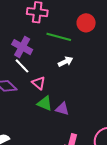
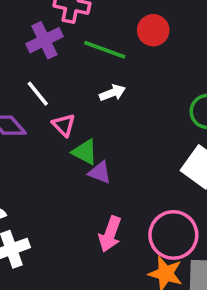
purple cross: (22, 47) -> (44, 40), moved, turned 30
green triangle: (45, 103) -> (85, 152), moved

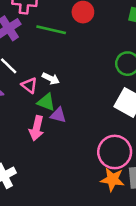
white arrow: (112, 93) -> (51, 79), moved, turned 54
pink arrow: (110, 234) -> (37, 128), moved

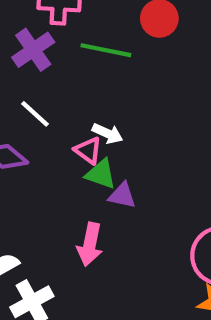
pink triangle: (29, 85) -> (88, 150), moved
pink arrow: (37, 128) -> (90, 244), moved

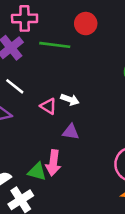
white arrow: (107, 133) -> (70, 100), moved
green triangle: (101, 174) -> (37, 172), moved

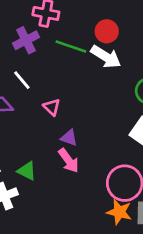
white arrow: (70, 100) -> (106, 57), moved, size x1.6
pink arrow: (53, 163) -> (69, 161), moved, turned -55

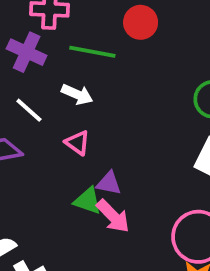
purple cross: (26, 40) -> (27, 52), turned -30
white arrow: (106, 57) -> (77, 94), moved, size x0.7
green triangle: (27, 171) -> (88, 201), moved

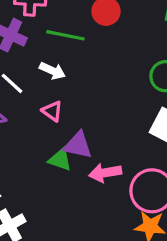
purple triangle: (109, 183) -> (78, 145), size x1.4
pink arrow: (113, 216) -> (105, 173), moved, turned 124

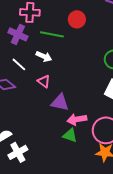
green triangle: (60, 160) -> (70, 135), moved

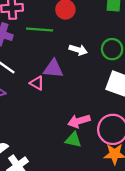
white arrow: (44, 56) -> (78, 50), moved
purple triangle: (60, 102) -> (53, 69), moved

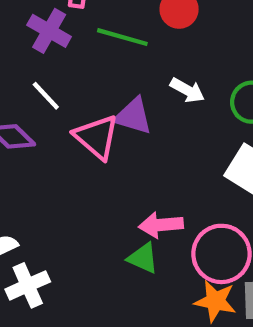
pink triangle: (37, 83) -> (97, 137), size x1.6

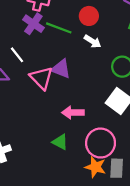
purple cross: (49, 31) -> (33, 24), moved
white arrow: (187, 90) -> (93, 41), moved
pink arrow: (161, 225) -> (73, 113), moved

